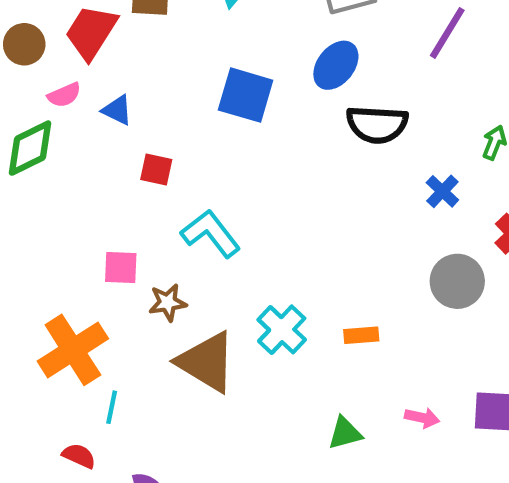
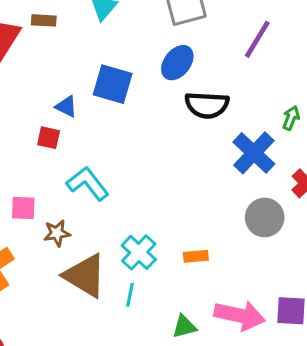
blue triangle: (117, 110) -> (66, 106), moved
blue cross: (442, 191) -> (254, 153), size x1.8
cyan line: (112, 407) -> (130, 295), moved
pink arrow: (422, 418) -> (240, 315), size x2.0

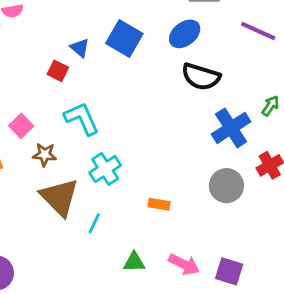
purple line: (257, 39) -> (258, 31), turned 69
pink square: (23, 208) -> (21, 126), turned 30
cyan cross: (139, 252) -> (105, 169), moved
pink arrow: (240, 315) -> (184, 264), size x0.7

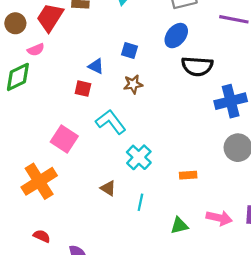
blue square: (124, 38) -> (129, 51), size x0.6
pink square: (21, 126) -> (64, 139), size x1.4
blue cross: (231, 128) -> (231, 101), turned 32
brown star: (45, 155) -> (133, 84), moved
brown triangle: (60, 197) -> (108, 188), size x0.5

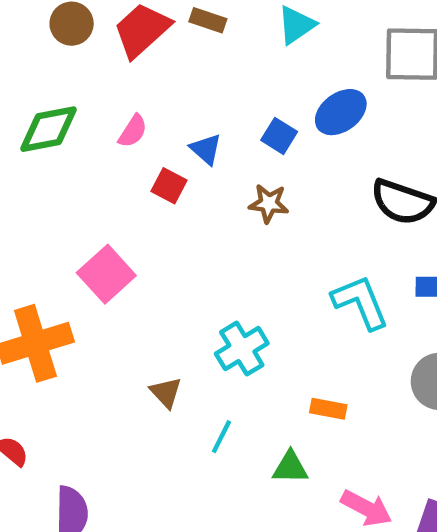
blue ellipse: (176, 36) -> (341, 112), moved
pink semicircle: (36, 50) -> (133, 131), moved, turned -49
cyan L-shape: (111, 122) -> (360, 302), moved
green triangle: (179, 226) -> (290, 467), moved

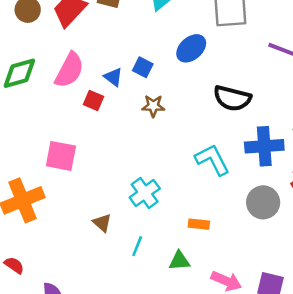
pink semicircle: (133, 131) -> (69, 70), size x1.8
blue square: (279, 136) -> (143, 67), moved
pink square: (106, 274) -> (61, 156), turned -32

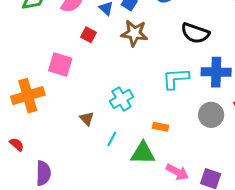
red square: (93, 101) -> (89, 35), moved
brown star: (153, 106) -> (134, 33), size x1.5
cyan L-shape: (212, 160) -> (176, 79), turned -72
green triangle: (179, 261) -> (143, 153), size x1.5

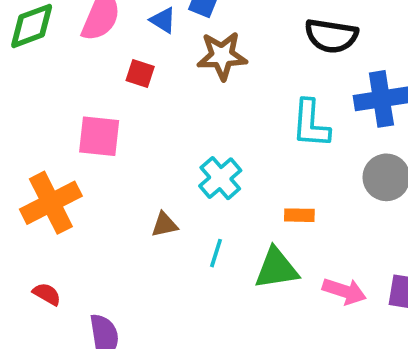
cyan L-shape: (176, 79) -> (311, 124), turned -72
brown triangle: (87, 119) -> (164, 225), turned -49

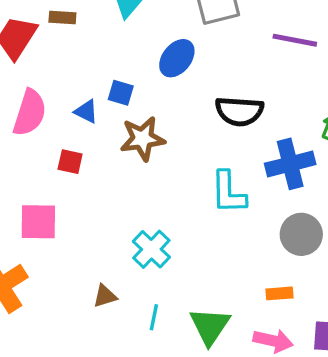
orange rectangle: (299, 215) -> (279, 293), moved
green triangle: (276, 269) -> (210, 326), turned -42

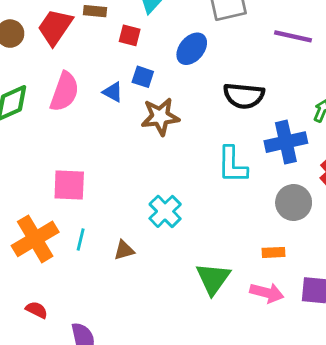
red square: (70, 162) -> (130, 35), moved
cyan line: (154, 317) -> (81, 240), moved

